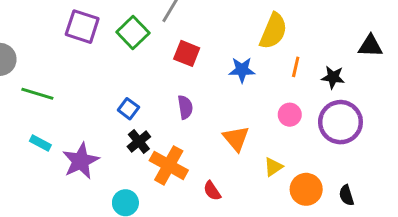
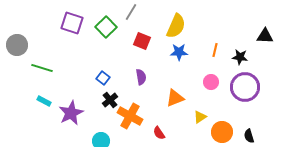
yellow semicircle: (273, 31) -> (176, 26), moved
orange triangle: (236, 139) -> (175, 98), turned 48

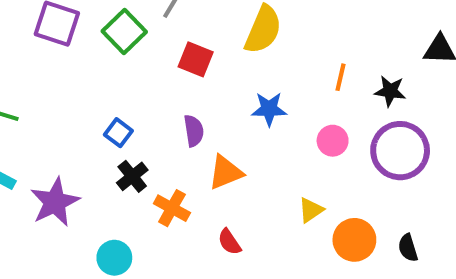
blue star: (179, 52) -> (269, 109), moved
orange triangle: (175, 98) -> (225, 172), moved
orange cross: (130, 116) -> (172, 208), size x0.7

